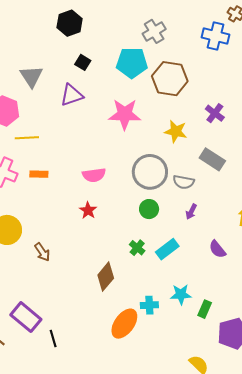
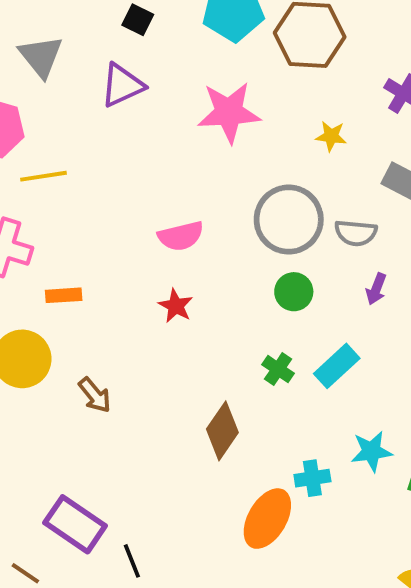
yellow star: (176, 131) -> (331, 136), size x0.7
orange rectangle: (39, 174) -> (64, 295), moved

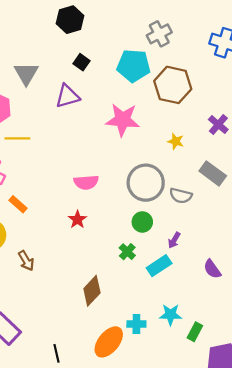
purple arrow: (376, 289) -> (174, 240), moved
orange rectangle: (64, 295) -> (18, 204), turned 36
green cross: (278, 369) -> (127, 252), moved
black line: (132, 561) -> (57, 353), moved

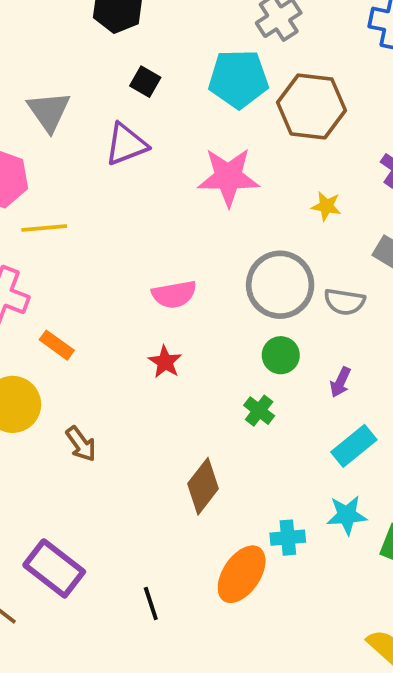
cyan rectangle: (159, 266) -> (354, 446), moved

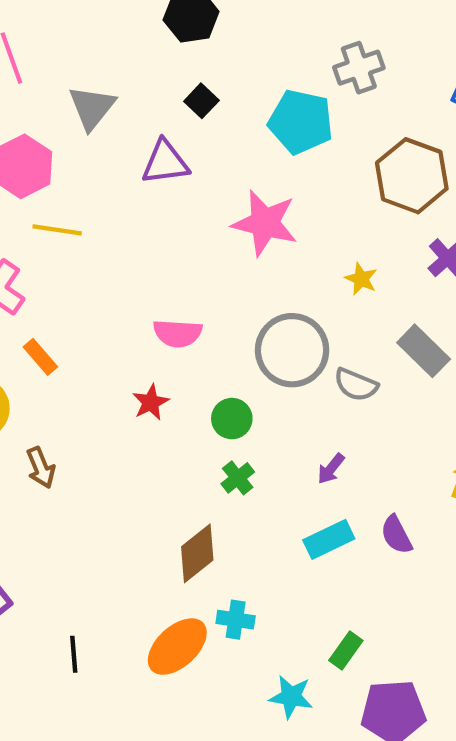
brown hexagon: (311, 106) -> (412, 176), moved
green circle: (281, 355) -> (232, 419), moved
brown diamond: (203, 486) -> (197, 553), moved
cyan star: (347, 515) -> (291, 697), moved

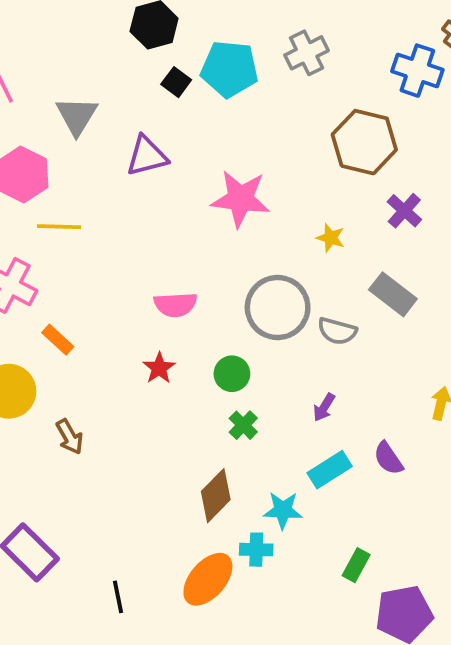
black square: (201, 101) -> (176, 82), moved
cyan pentagon: (301, 122) -> (229, 69), moved
cyan star: (291, 697) -> (283, 510), moved

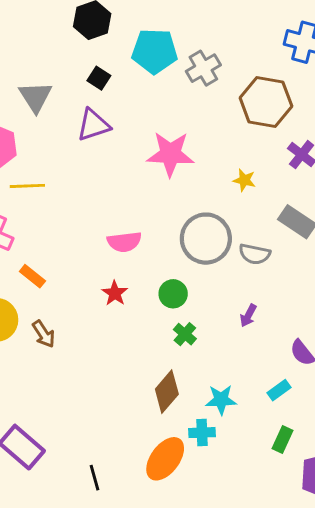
gray cross: (307, 53) -> (203, 68), moved
black square: (176, 82) -> (99, 78), moved
brown arrow: (70, 437) -> (44, 334), moved
cyan rectangle: (330, 470) -> (279, 390), moved, size x0.7

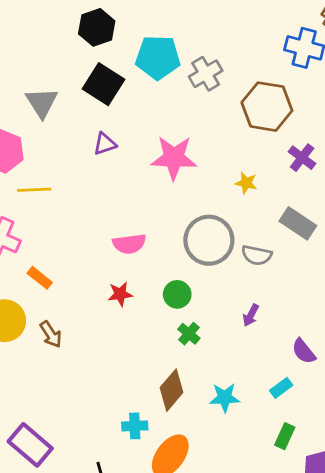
black square: (99, 78) -> (104, 84), size x1.8
purple triangle: (93, 125) -> (105, 144), moved, size x0.7
red star: (115, 293) -> (120, 294), turned 30
cyan cross: (202, 433) -> (135, 426), moved

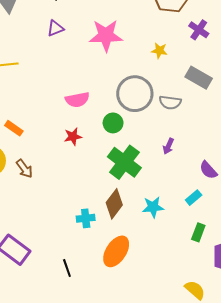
green circle: (177, 294) -> (113, 123), moved
green cross: (189, 334) -> (124, 162), size x2.0
cyan cross: (135, 426) -> (86, 218), moved

